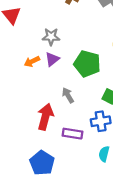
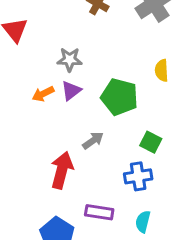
gray arrow: (68, 95) -> (93, 141), turned 84
purple rectangle: (72, 134) -> (99, 212), moved

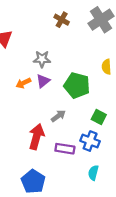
blue cross: (138, 176) -> (90, 141), turned 30
purple rectangle: (99, 212) -> (65, 149), moved

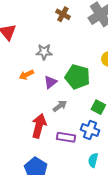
purple triangle: (43, 81) -> (50, 82), moved

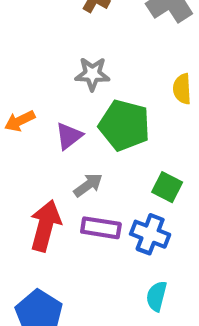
gray star: (44, 52) -> (92, 74), moved
purple rectangle: (66, 137) -> (101, 228), moved

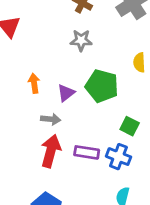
gray star: (92, 74) -> (81, 40), moved
orange arrow: (20, 121) -> (34, 83), turned 108
gray arrow: (88, 185) -> (51, 119), moved, turned 42

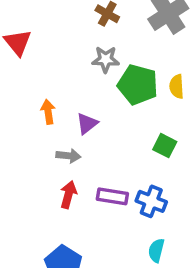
green pentagon: (102, 86) -> (138, 85), moved
green square: (130, 126) -> (165, 146), moved
red arrow: (51, 151) -> (68, 195), size x0.7

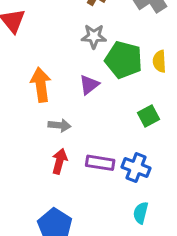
orange arrow: (48, 112) -> (41, 85), size x1.5
purple triangle: (87, 124) -> (89, 85), moved
green square: (165, 146) -> (149, 116), turned 35

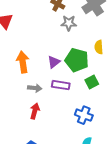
gray star: (94, 36) -> (69, 23), moved
green pentagon: (124, 60) -> (77, 60), moved
purple rectangle: (100, 163) -> (61, 85), moved

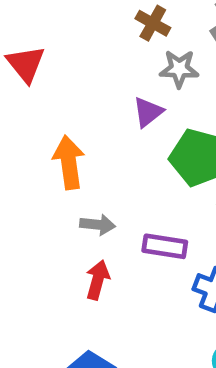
purple triangle: (54, 62) -> (148, 112), moved
purple rectangle: (61, 85) -> (165, 246), moved

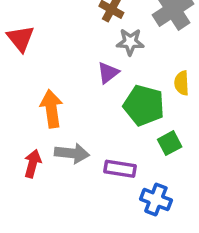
gray arrow: (98, 225) -> (72, 153), size x1.4
red arrow: (98, 280) -> (33, 164), moved

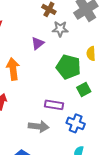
purple triangle: (108, 73) -> (38, 43), moved
gray arrow: (72, 153) -> (39, 126), moved

